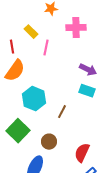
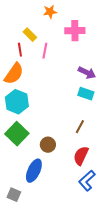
red line: (12, 47) -> (20, 50), moved
cyan hexagon: (34, 99) -> (17, 102), moved
brown line: (62, 112) -> (80, 127), moved

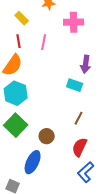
yellow rectangle: (30, 35) -> (22, 18), moved
purple arrow: (87, 73) -> (86, 64), turned 72
cyan rectangle: (86, 94) -> (75, 85), moved

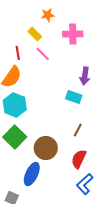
yellow rectangle: (22, 18) -> (35, 34), moved
pink line: (44, 42) -> (43, 54), turned -56
brown circle: (47, 136) -> (46, 148), size x1.5

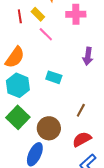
red line: (18, 53) -> (20, 16), moved
cyan rectangle: (74, 97) -> (54, 77), moved
red semicircle: (79, 159) -> (82, 139), turned 36

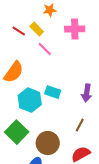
red line: (20, 16) -> (19, 31), turned -48
purple arrow: (88, 56) -> (87, 93), moved
cyan hexagon: (18, 85) -> (30, 100), moved

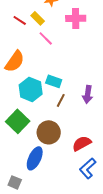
purple arrow: (87, 93) -> (88, 94), moved
brown line: (80, 125) -> (61, 100), moved

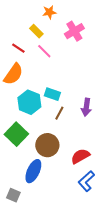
pink cross: (76, 18) -> (74, 31), turned -30
red line: (20, 20) -> (18, 48), moved

